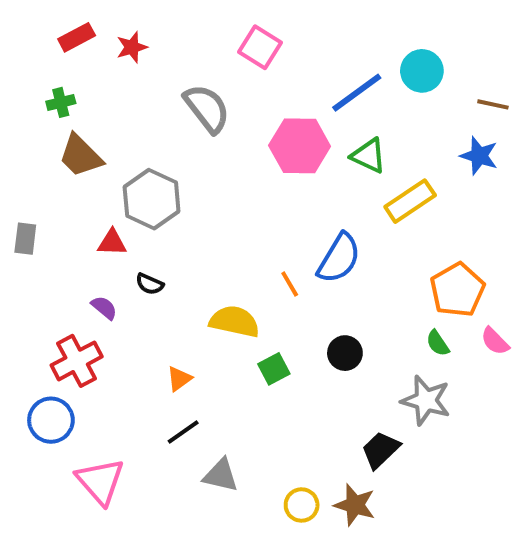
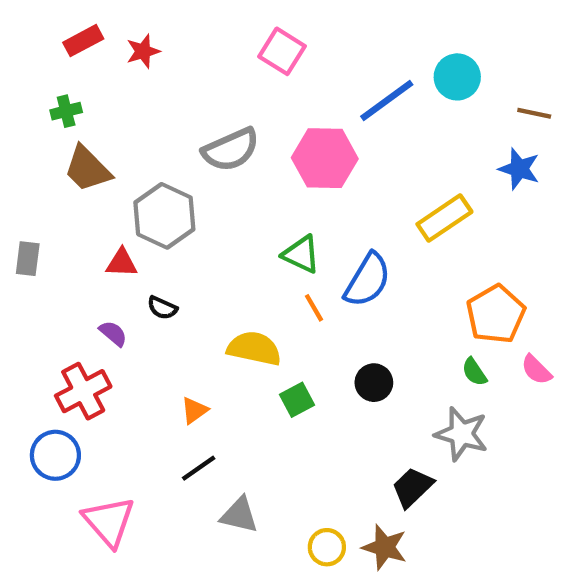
gray semicircle: (207, 108) -> (231, 150), moved, turned 104
green triangle: (369, 156) -> (301, 254), moved

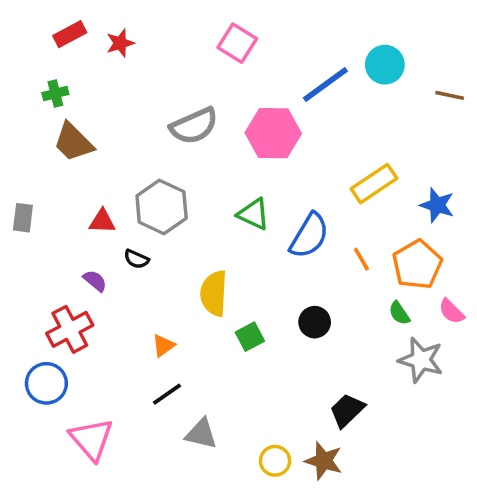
blue star: (519, 169) -> (437, 205), moved
gray hexagon: (164, 216) -> (162, 207), moved
orange line: (314, 308) -> (361, 259), moved
yellow semicircle: (254, 348) -> (214, 293), turned -99
gray star: (462, 434) -> (421, 360), moved

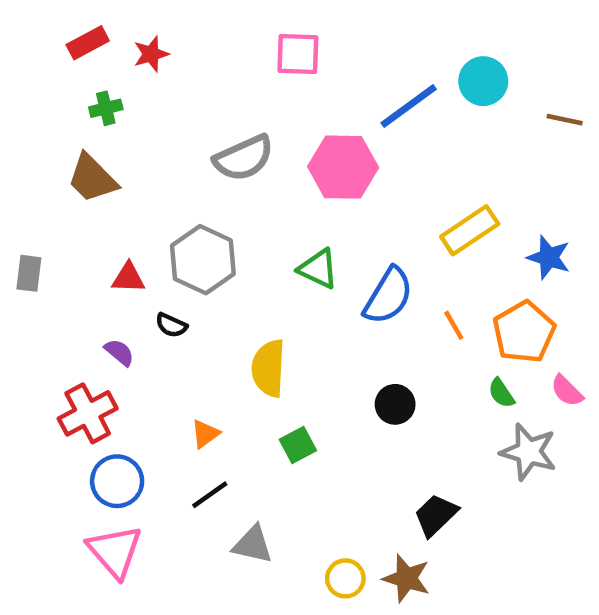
pink square: (237, 43) -> (298, 54), turned -30
green cross: (55, 93) -> (106, 108), moved
green square: (250, 337) -> (298, 445), moved
blue circle: (46, 383) -> (117, 481), moved

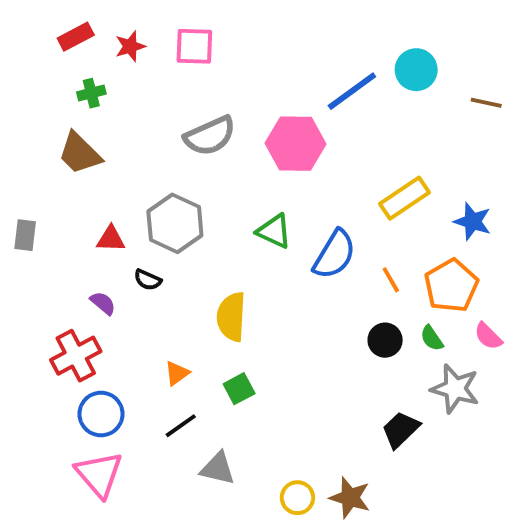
pink square: (298, 54) -> (194, 46), moved
black circle: (395, 404) -> (385, 340), moved
green square: (298, 445) -> (239, 389), moved
black trapezoid: (436, 515) -> (401, 430), moved

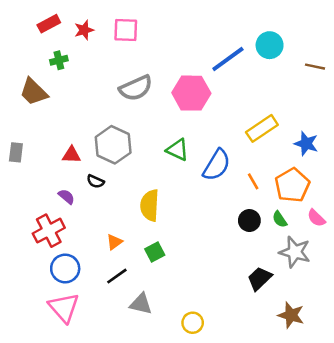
brown trapezoid: (80, 153) -> (34, 92), moved
brown star: (350, 498) -> (291, 315), moved

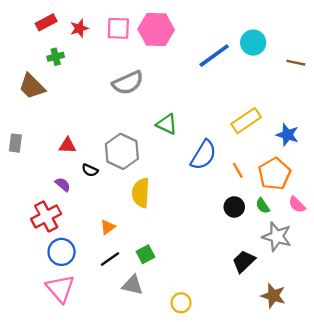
pink hexagon: (191, 93) -> (156, 30), moved
gray hexagon: (113, 145) -> (122, 151), moved
green triangle: (177, 150) -> (167, 124), moved
green square: (155, 252) -> (146, 254), moved

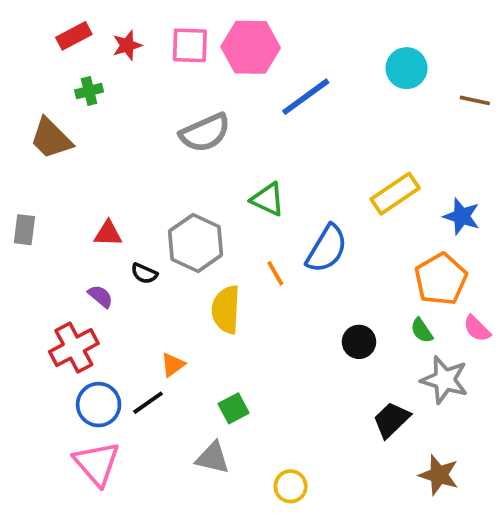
blue line: (214, 56) -> (306, 97), moved
orange line: (238, 170) -> (275, 273), moved
black circle: (234, 207) -> (359, 342), moved
black line: (110, 259) -> (148, 403), moved

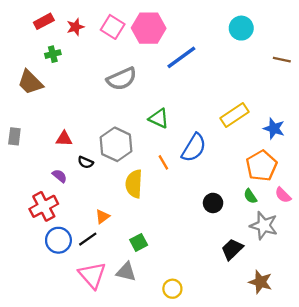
pink square: (190, 45) -> (113, 27), turned 30
cyan circle: (407, 68) -> (241, 28), moved
pink triangle: (97, 464) -> (92, 275), moved

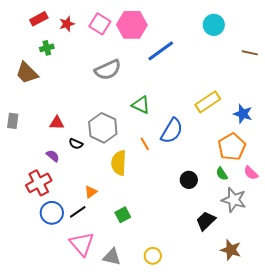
gray triangle: (126, 272) -> (112, 257), moved

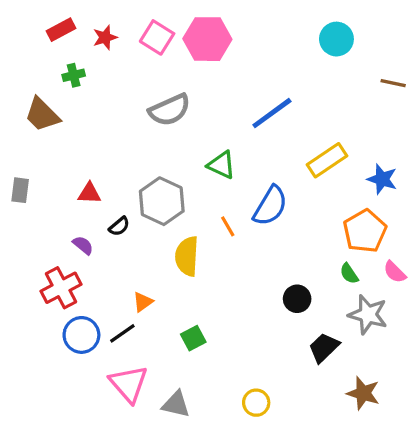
blue line: (161, 51) -> (272, 113), moved
black semicircle: (76, 144) -> (119, 226), turned -64
black circle: (189, 180) -> (297, 299), moved
yellow circle: (153, 256) -> (256, 403), moved

